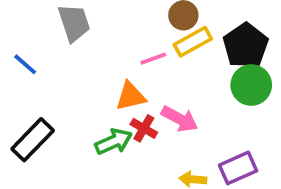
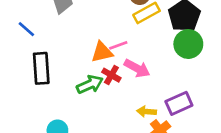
pink line: (153, 59) -> (118, 45), moved
black rectangle: (33, 140) -> (41, 68), moved, turned -48

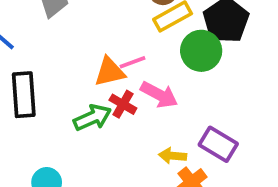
green circle: (188, 44) -> (201, 51), moved
purple rectangle: (179, 103) -> (218, 144), turned 55

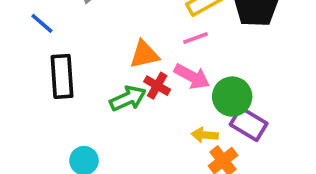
green circle: (201, 51) -> (232, 97), moved
pink line: (132, 62) -> (196, 38), moved

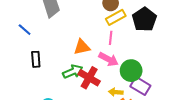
pink line: (196, 38) -> (111, 38), turned -64
black rectangle: (62, 76) -> (36, 59), size x0.7
red cross: (157, 86) -> (89, 78), moved, size x1.5

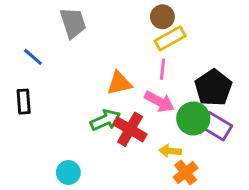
black pentagon: (144, 19) -> (213, 88), moved
black rectangle: (36, 59) -> (24, 102), moved
purple rectangle: (140, 86) -> (216, 126), moved

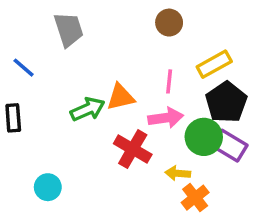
yellow rectangle: (170, 38) -> (214, 64), moved
pink arrow: (159, 102) -> (166, 118), turned -36
green arrow: (105, 120) -> (88, 109), moved
cyan circle: (68, 172) -> (48, 187), moved

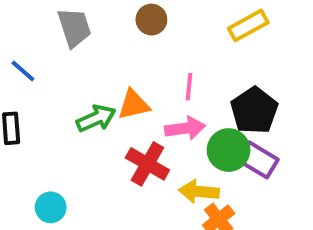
brown circle: (169, 23) -> (151, 20), moved
yellow rectangle: (214, 64) -> (248, 25), moved
yellow arrow: (178, 173) -> (199, 192), size x1.4

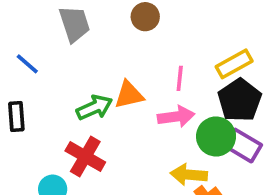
yellow rectangle: (248, 25) -> (234, 64), moved
red cross: (147, 164) -> (85, 156), moved

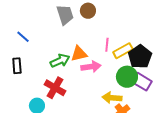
gray trapezoid: (74, 24) -> (65, 15), moved
yellow rectangle: (234, 64) -> (123, 51), moved
pink arrow: (176, 117) -> (91, 67), moved

